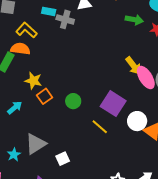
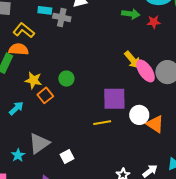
green circle: (73, 101) -> (66, 79), moved
purple square: (113, 104) -> (114, 99), turned -30
yellow line: (100, 127) -> (102, 123), turned -48

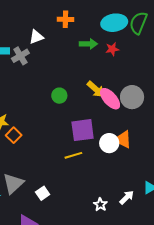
gray cross: (62, 17) -> (20, 56), turned -36
green circle: (66, 79) -> (59, 96), moved
orange triangle: (155, 124) -> (123, 139), moved

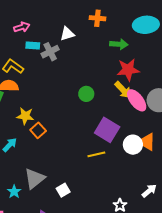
red star: (112, 49) -> (128, 70), moved, size x1.6
purple square: (83, 130) -> (107, 130), turned 35
white arrow: (127, 197) -> (149, 191), moved

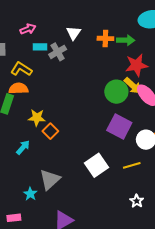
orange cross: (97, 18) -> (105, 38), moved
white triangle: (67, 34) -> (74, 33), turned -35
green circle: (86, 94) -> (116, 92), moved, size x1.5
yellow line: (96, 154) -> (132, 165), moved
white square: (63, 190) -> (96, 165), moved, size x1.6

